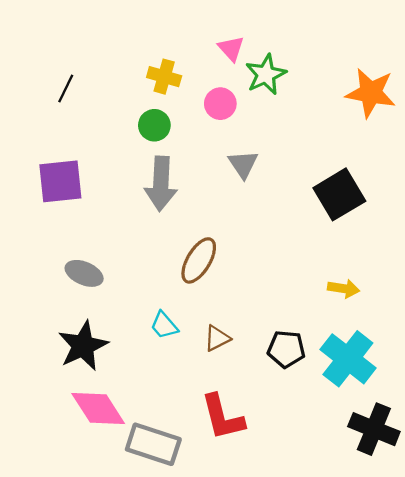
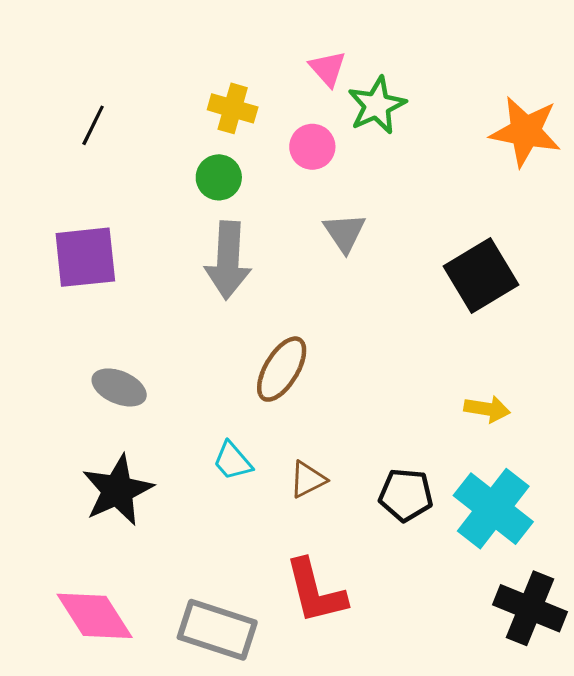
pink diamond: (98, 409) -> (95, 616), moved

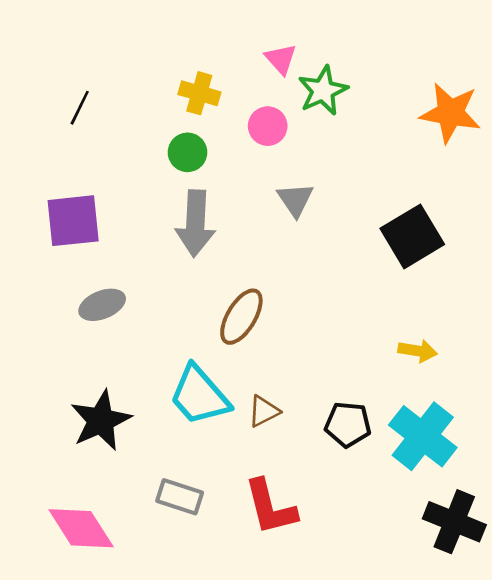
gray ellipse: (119, 387) -> (102, 305), moved, turned -45
cyan trapezoid: (233, 461) -> (199, 395), size x1.8
gray rectangle: (217, 630) -> (180, 497), moved, size x0.7

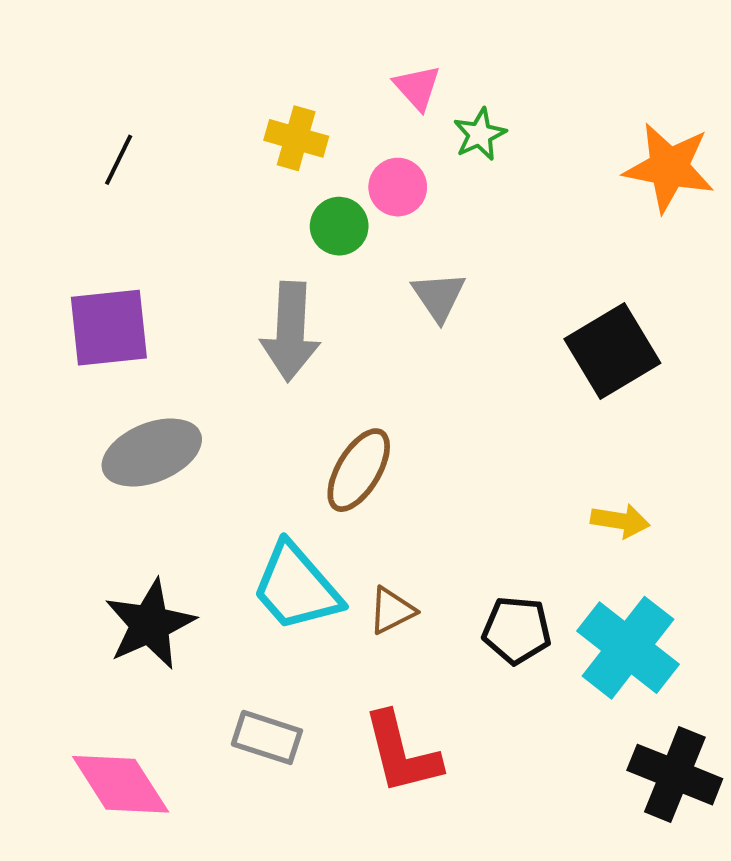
green star: (323, 91) -> (480, 134), size x0.7
green circle: (188, 152) -> (339, 226), moved
gray ellipse: (102, 305) -> (152, 452), size x1.4

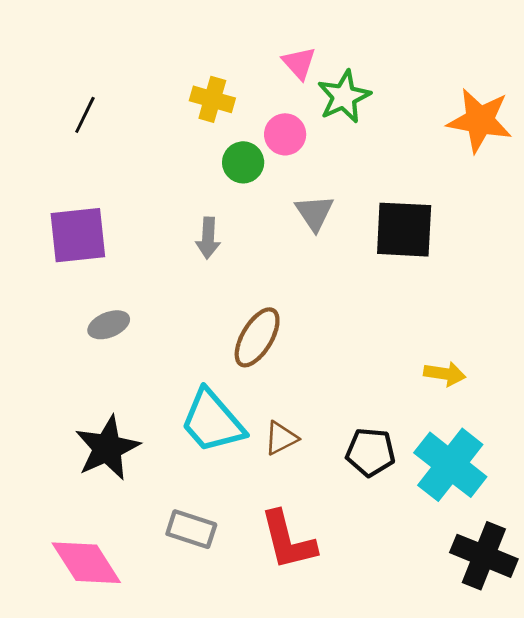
green star: (480, 134) -> (344, 97), size x1.4
gray arrow: (290, 331) -> (208, 238), size x0.6
black square: (612, 351) -> (404, 230), moved, turned 34
gray ellipse: (152, 452) -> (109, 325), size x0.6

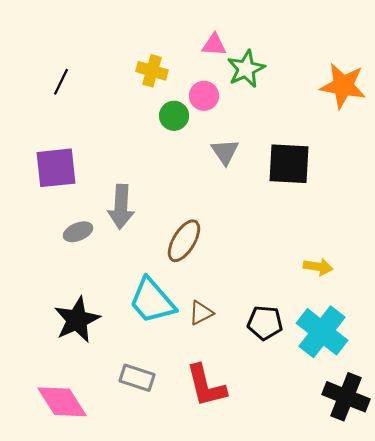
pink triangle: (299, 63) -> (214, 45), turned -44
gray arrow: (208, 238) -> (121, 207), moved, size x1.5

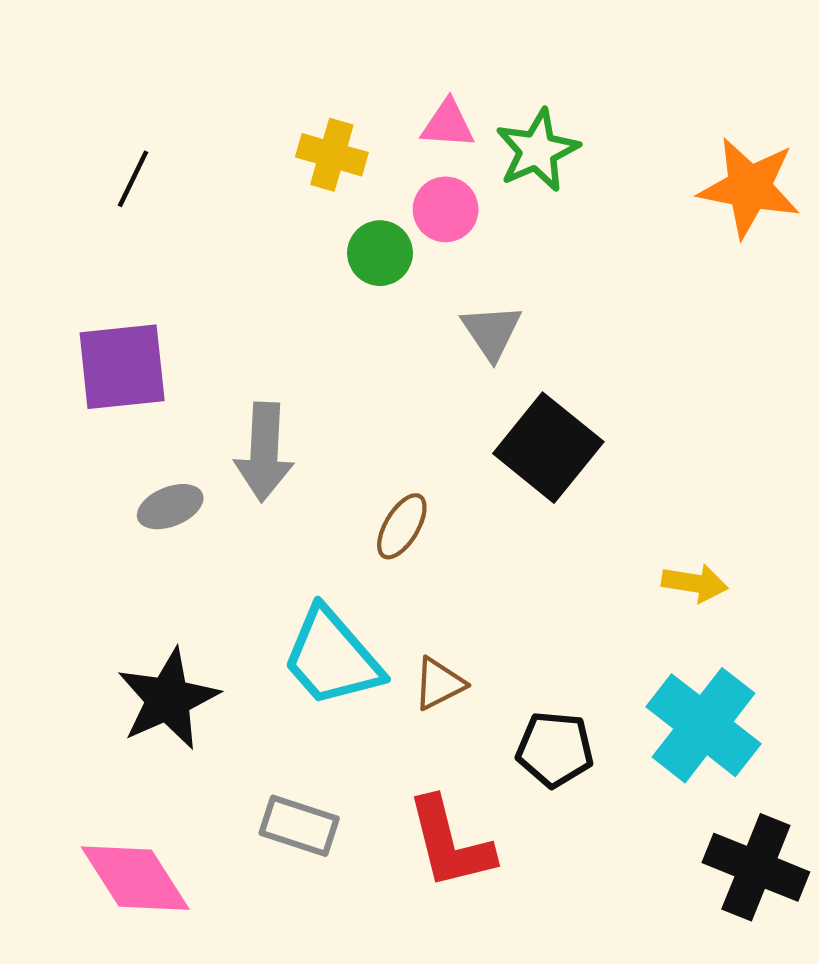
pink triangle: (214, 45) -> (448, 124), moved
black square: (289, 164) -> (548, 448), moved, turned 36
brown ellipse: (184, 241) -> (402, 526), size x0.7
black pentagon: (265, 323) -> (555, 749), moved

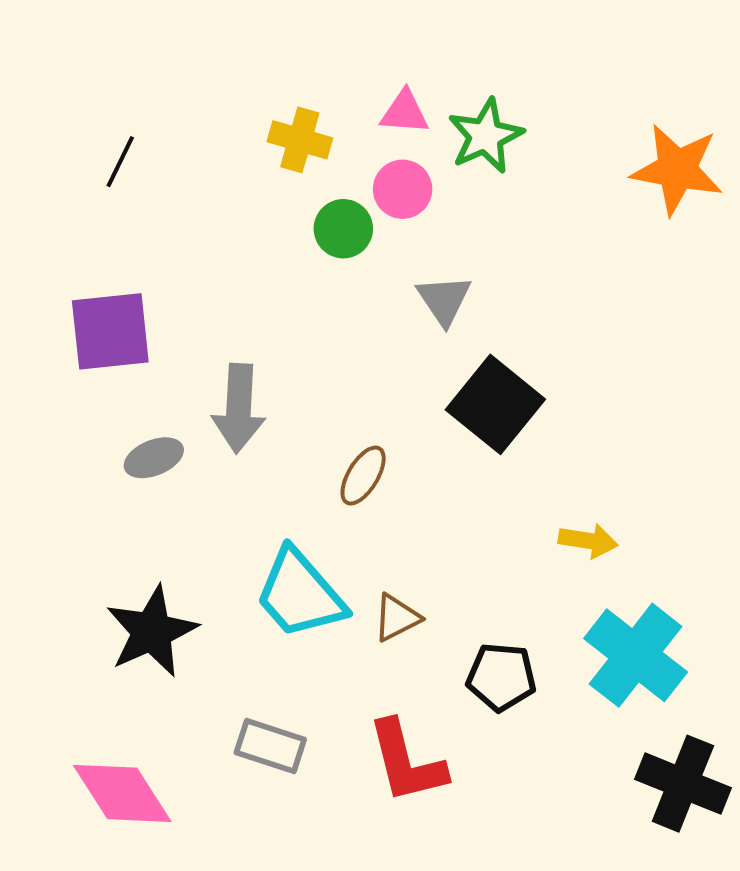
yellow arrow: (695, 583) -> (588, 541), moved

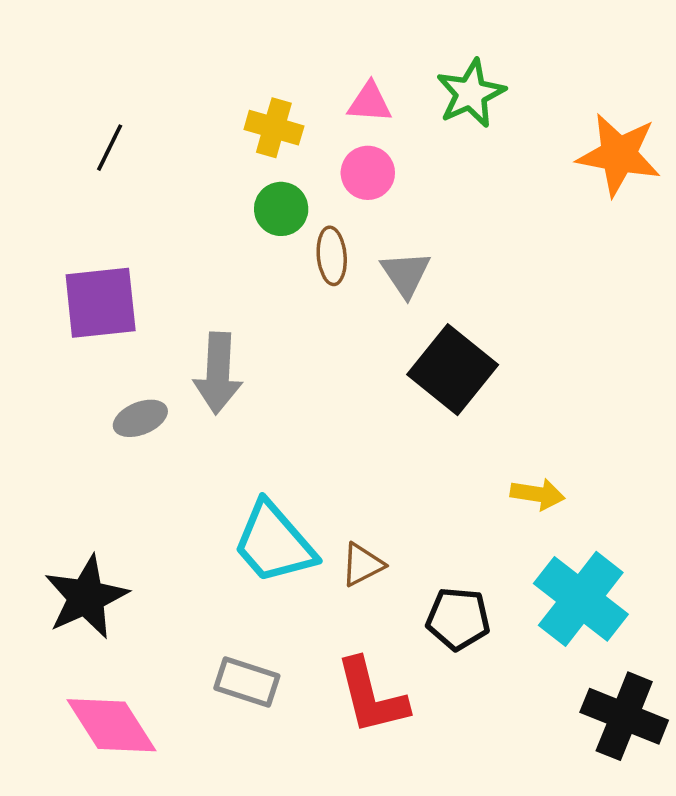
green star: (486, 136) -> (471, 93), moved
green circle: (343, 229) -> (281, 209), moved
brown ellipse: (363, 476) -> (332, 256), moved, turned -36
black star: (152, 632) -> (86, 597), moved

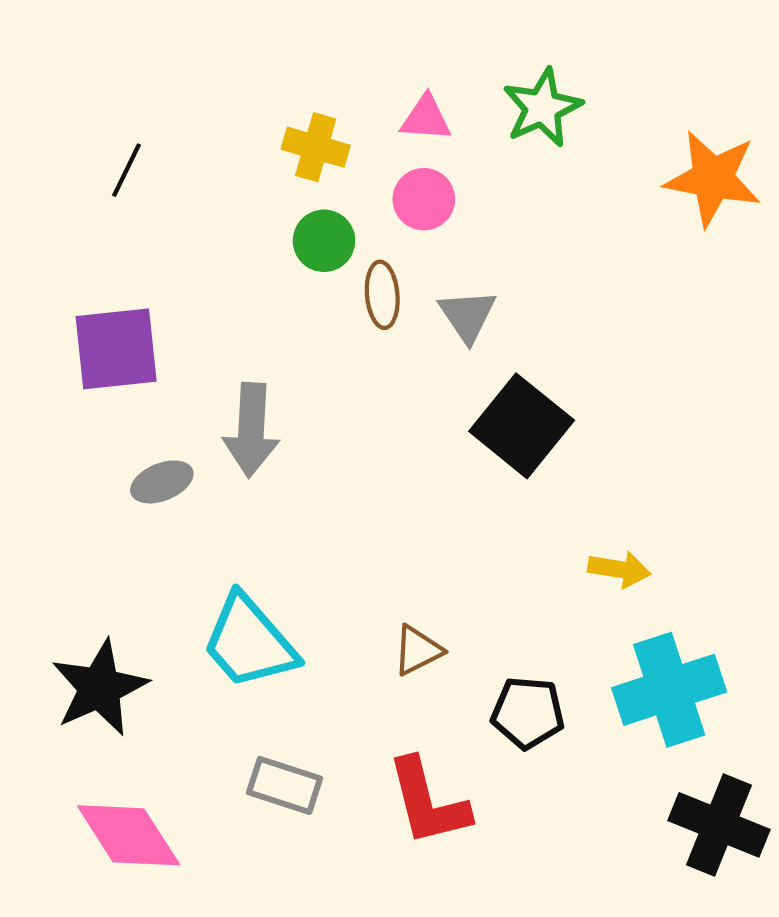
cyan trapezoid: (274, 543) -> (249, 642), moved
cyan cross: (581, 599) -> (669, 690), turned 34

